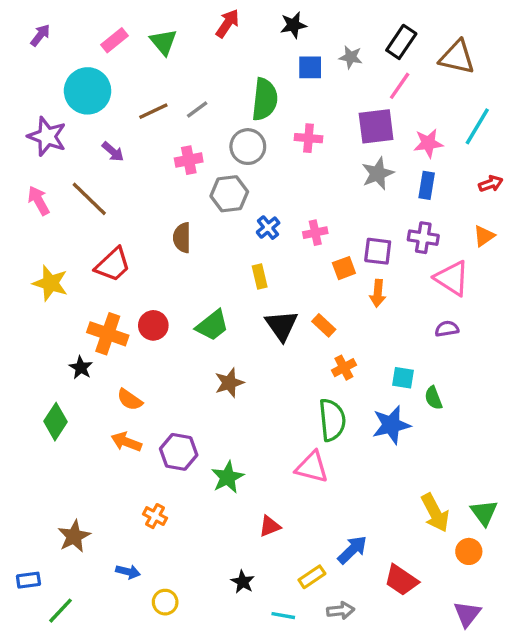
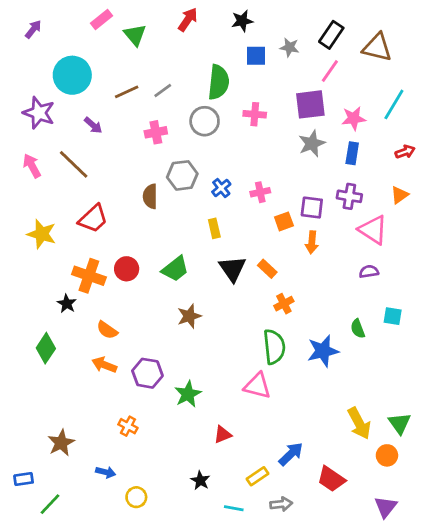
pink rectangle: (115, 40) -> (102, 20), moved
gray hexagon: (229, 194) -> (182, 175), moved
cyan square: (403, 378) -> (393, 316), moved

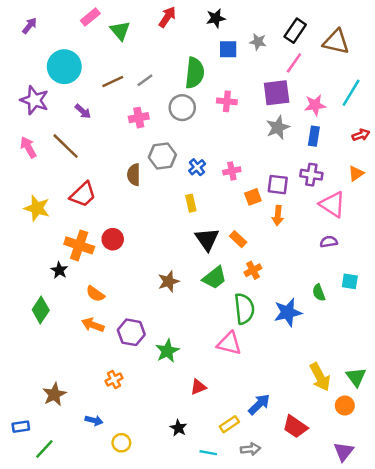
green trapezoid: (175, 269) -> (214, 278), moved
orange cross: (128, 426) -> (114, 379), turned 35

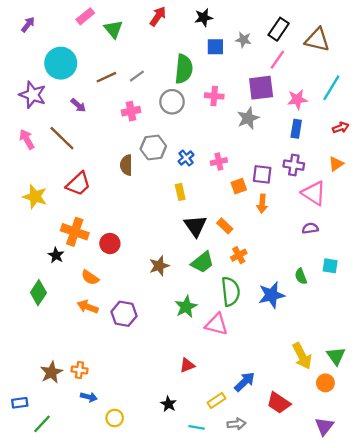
gray star: (278, 127) -> (248, 118), moved
red circle: (113, 239) -> (110, 244), moved
green star: (167, 351) -> (186, 307), moved
orange cross: (114, 379) -> (79, 370), moved, turned 35

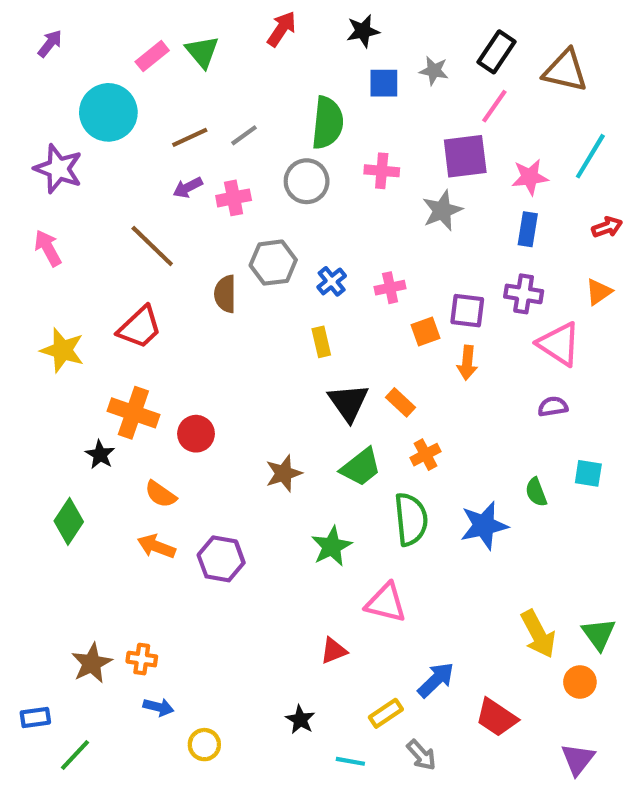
pink rectangle: (85, 16) -> (152, 56), moved
purple arrow: (78, 105) -> (188, 187), moved, turned 112
brown line: (62, 138) -> (152, 246), moved
pink triangle: (217, 324) -> (386, 603), moved
gray arrow: (236, 424) -> (421, 755), turned 54

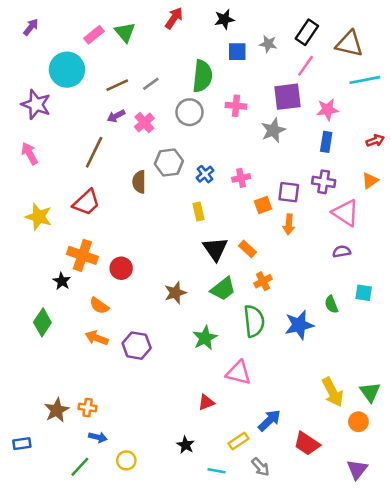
cyan line: (590, 156) -> (365, 80), moved, turned 48
pink cross: (234, 198) -> (144, 122), turned -30
brown line: (152, 246) -> (94, 152), turned 72
green line: (75, 755) -> (80, 467), moved

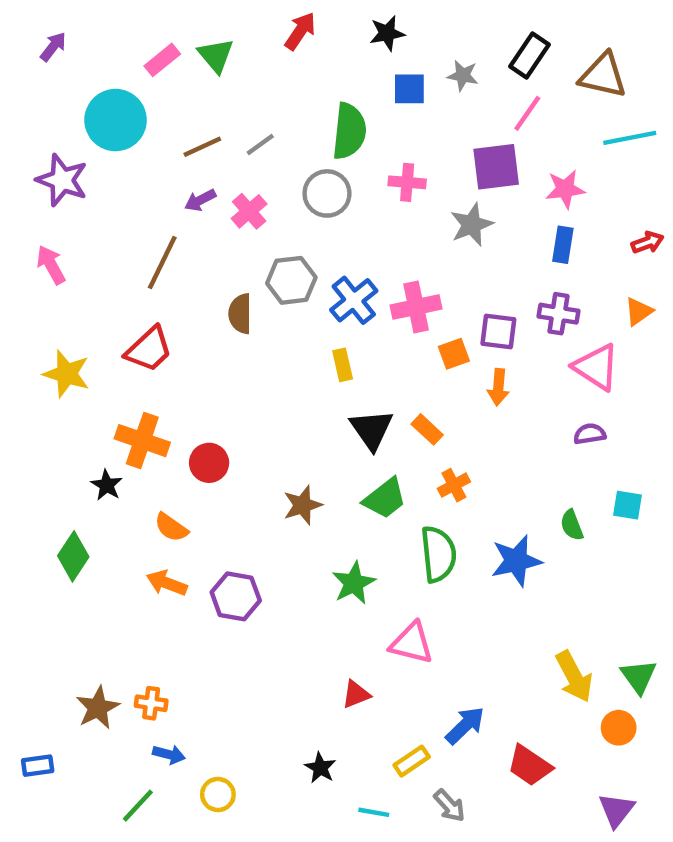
blue cross: (205, 174) -> (354, 300), size x1.5
pink cross: (241, 178) -> (416, 307), size x1.5

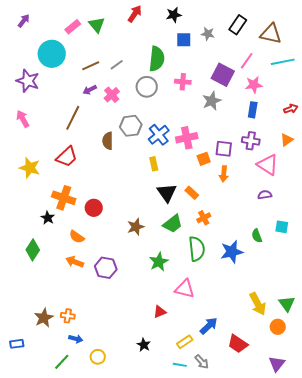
pink line: (527, 113) -> (247, 61), moved
purple square: (496, 167) -> (223, 75), turned 35
cyan line: (374, 812) -> (180, 365), moved

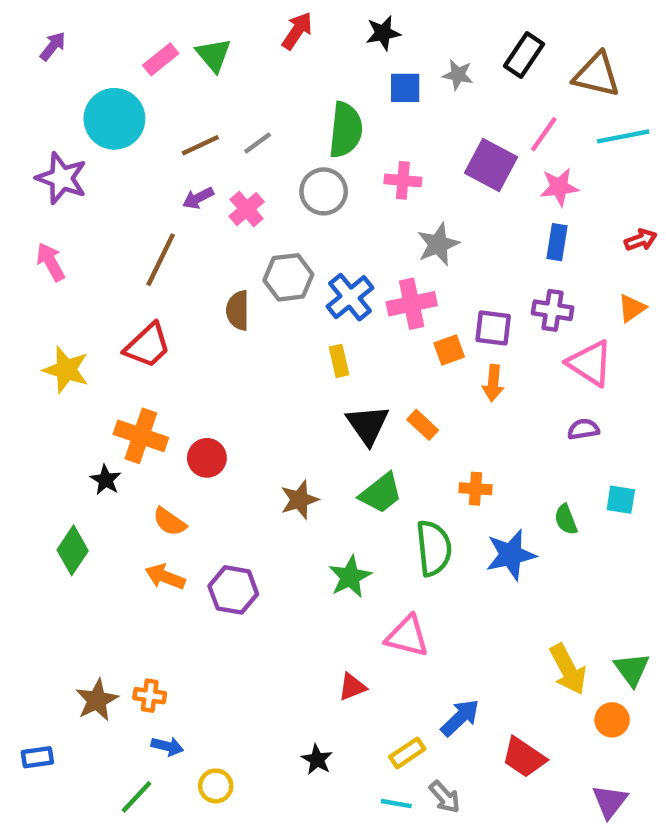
gray star: (212, 101) -> (438, 244), moved
orange cross: (204, 218) -> (476, 489), moved, turned 32

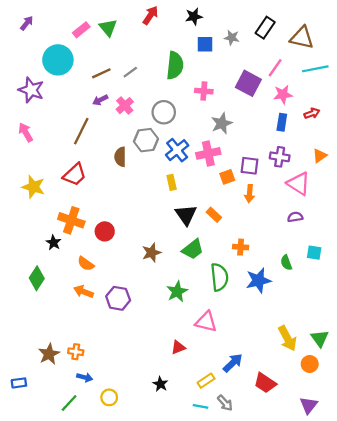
gray circle: (324, 191) -> (164, 112), moved
red arrow: (641, 240) -> (312, 113), moved

